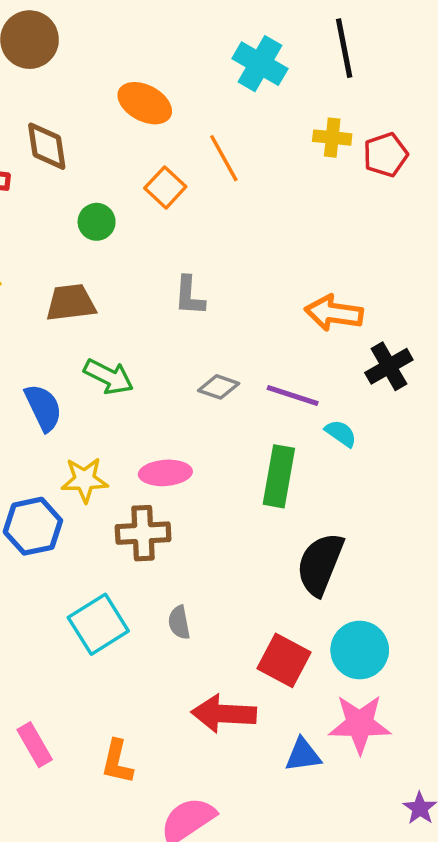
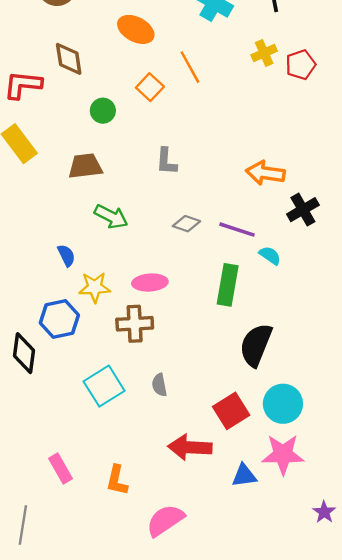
yellow cross: (332, 138) -> (264, 53), turned -30
blue semicircle: (43, 408) -> (66, 255), moved, size x0.7
red square: (284, 660) -> (231, 411), turned 30

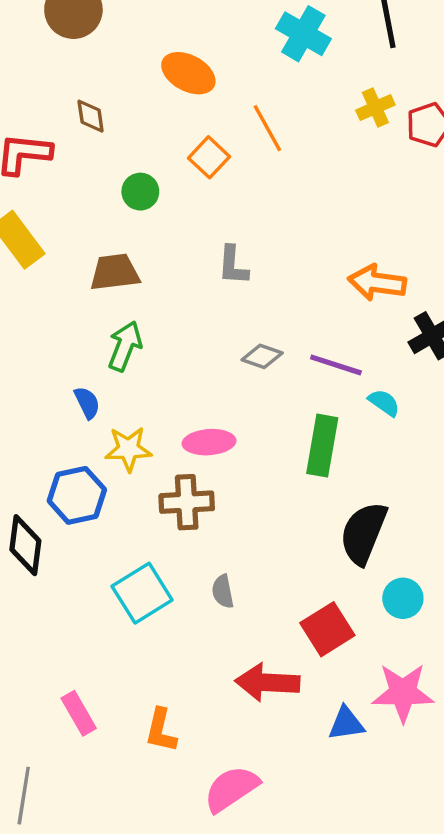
brown diamond: (69, 59) -> (91, 116), size x0.7
green arrow: (111, 217) -> (125, 346), moved, turned -96
cyan circle: (283, 404) -> (403, 598), moved, size x0.7

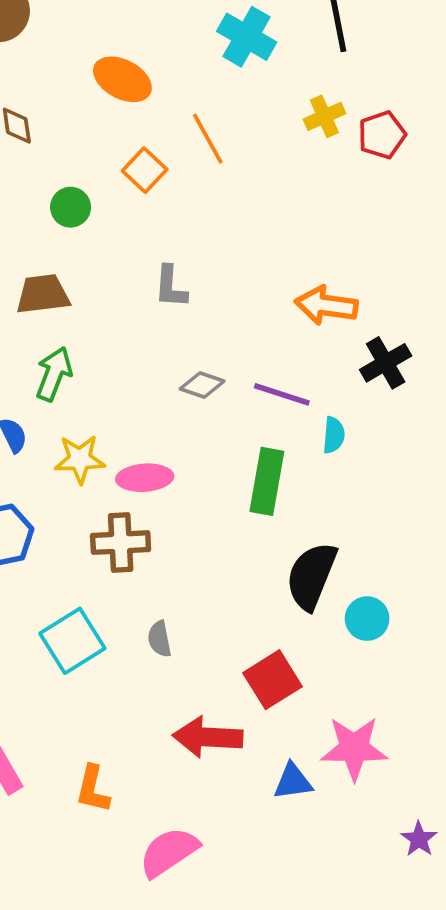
cyan semicircle: (384, 403) -> (334, 435), turned 60
yellow star: (128, 449) -> (80, 459), moved
cyan circle: (403, 598) -> (367, 619), moved

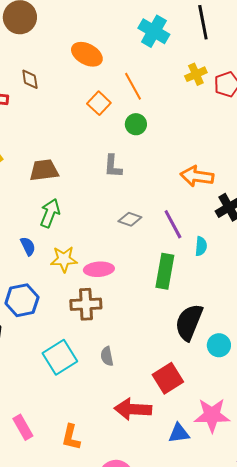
green circle: (71, 207) -> (136, 124), moved
purple line: (282, 394) -> (173, 224), turned 44

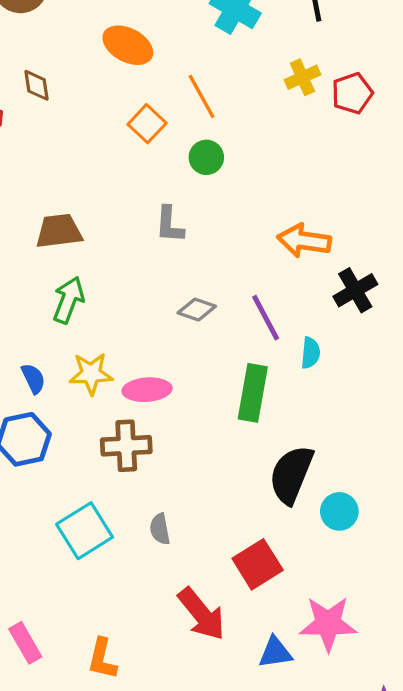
blue semicircle: (28, 246) -> (33, 378), moved
red arrow: (133, 409) -> (202, 614), turned -132

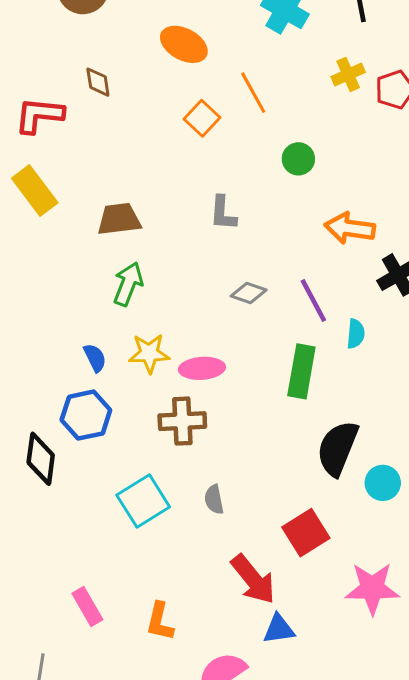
green circle: (206, 157) -> (298, 159), moved
blue triangle: (275, 652) -> (279, 629), moved

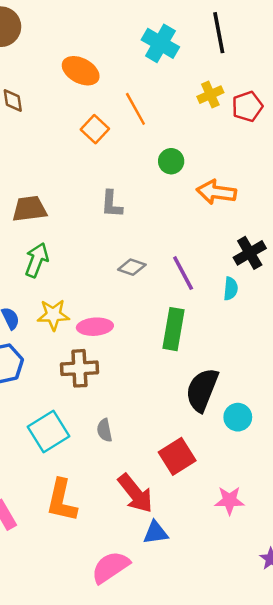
orange arrow: (350, 228) -> (216, 192), moved
cyan semicircle: (356, 334) -> (231, 289), moved
pink star: (372, 588) -> (229, 500), size x0.7
orange L-shape: (160, 622) -> (62, 500), moved, size x1.4

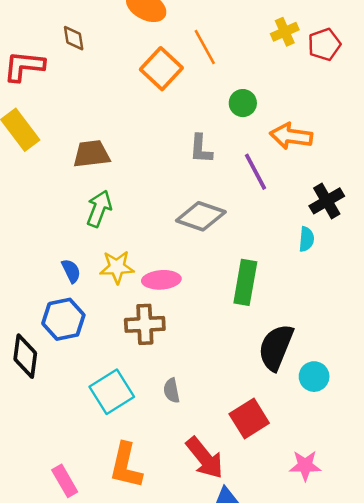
orange square: (95, 129) -> (161, 69), size x1.4
gray L-shape: (112, 204) -> (201, 149), moved
gray diamond: (132, 267) -> (201, 216), size x1.6
purple line: (183, 273) -> (256, 172), moved

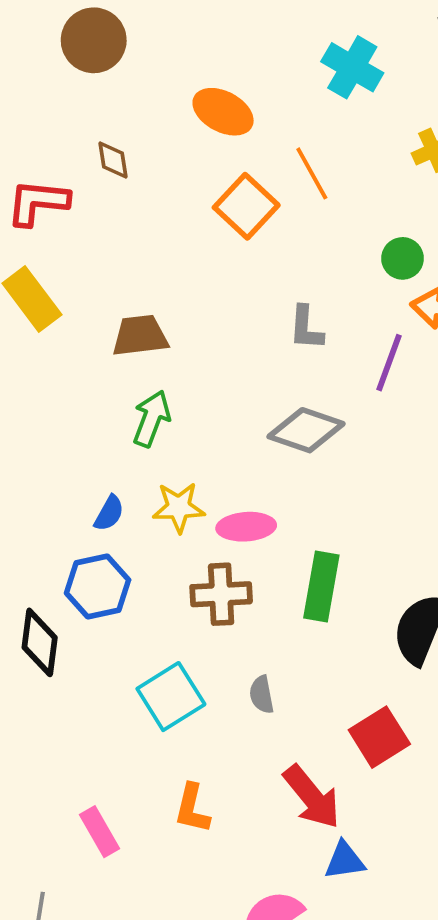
green circle: (243, 103) -> (403, 258), moved
purple line: (256, 172) -> (389, 363), turned 48
blue semicircle: (71, 271) -> (109, 513), turned 55
green rectangle: (245, 282) -> (321, 587), moved
orange L-shape: (126, 466) -> (192, 808), size x0.7

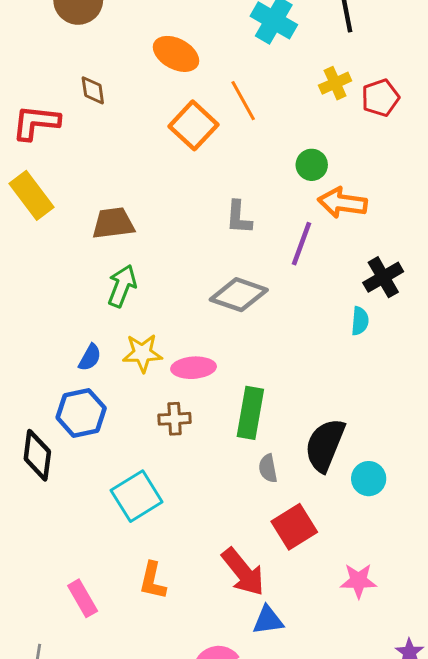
brown cross: (221, 594) -> (175, 419), size x0.7
gray semicircle: (262, 695) -> (268, 468), moved

